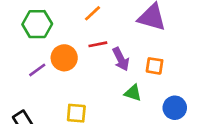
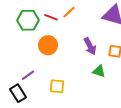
red line: (98, 44) -> (51, 17), moved, turned 32
purple line: (37, 70) -> (28, 75), moved

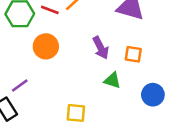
yellow square: (57, 86) -> (76, 113), moved

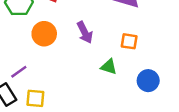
purple arrow: (101, 48) -> (85, 32), moved
yellow square: (76, 113) -> (35, 98), moved

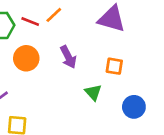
green triangle: (109, 67) -> (93, 92), turned 30

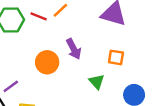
orange circle: (26, 58) -> (47, 62), moved

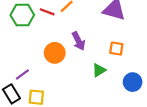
green triangle: (97, 82) -> (99, 70), turned 40

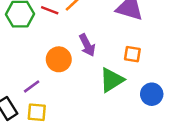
green triangle: (99, 70) -> (112, 80), size x1.5
purple line: (22, 74) -> (32, 86), moved

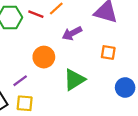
purple arrow: (87, 45) -> (72, 33), moved, turned 90
green triangle: (112, 80) -> (74, 80), moved

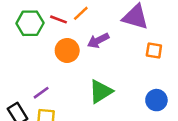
orange square: (108, 53) -> (154, 50), moved
orange circle: (44, 57) -> (67, 50), moved

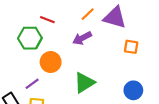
orange line: (81, 13) -> (88, 14), moved
green hexagon: (30, 23) -> (30, 38), moved
orange circle: (67, 50) -> (51, 62), moved

